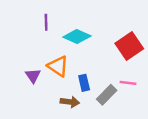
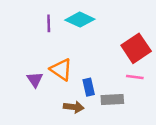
cyan diamond: (77, 37) -> (80, 20), moved
pink line: (128, 83) -> (135, 77), moved
gray rectangle: (107, 95) -> (112, 100), turned 42

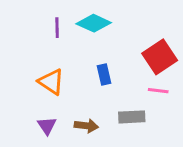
orange triangle: (61, 70) -> (51, 82), moved
purple triangle: (35, 80) -> (47, 126), moved
blue rectangle: (89, 87) -> (104, 74), moved

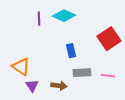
orange triangle: (51, 82) -> (21, 67), moved
pink line: (158, 91) -> (108, 76), moved
gray rectangle: (132, 117) -> (82, 73), moved

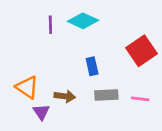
brown arrow: (59, 86) -> (65, 96), moved

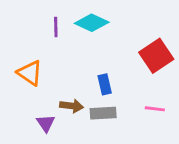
blue rectangle: (92, 66) -> (105, 84), moved
orange triangle: (27, 87) -> (30, 73), moved
gray rectangle: (106, 95) -> (103, 113), moved

